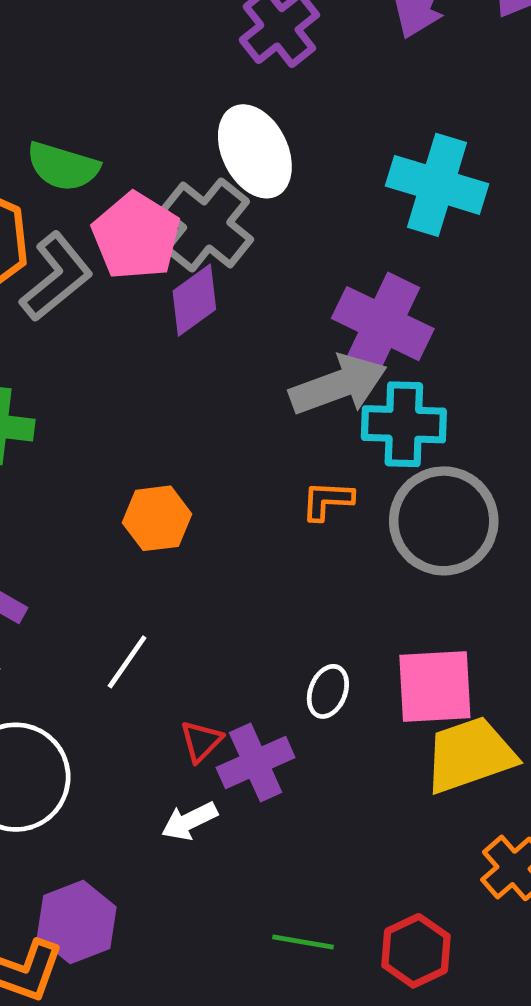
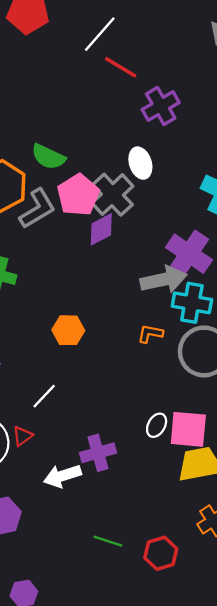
white ellipse: (255, 151) -> (140, 163), size x0.7
white ellipse: (328, 691) -> (157, 425), moved
red triangle: (201, 741) -> (22, 436), moved
white arrow: (189, 821) -> (62, 476), size x1.4

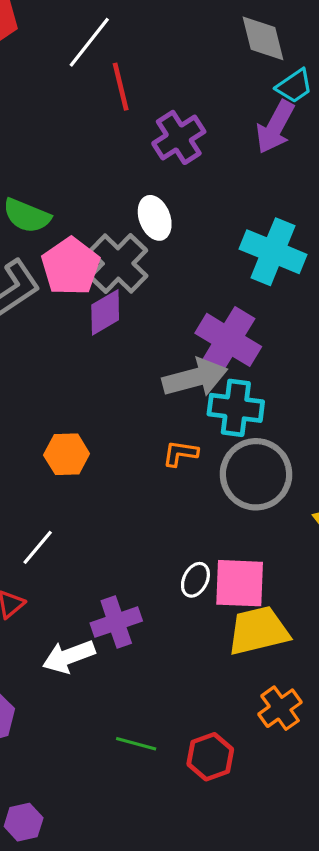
red line: (121, 67) -> (121, 87), turned 48

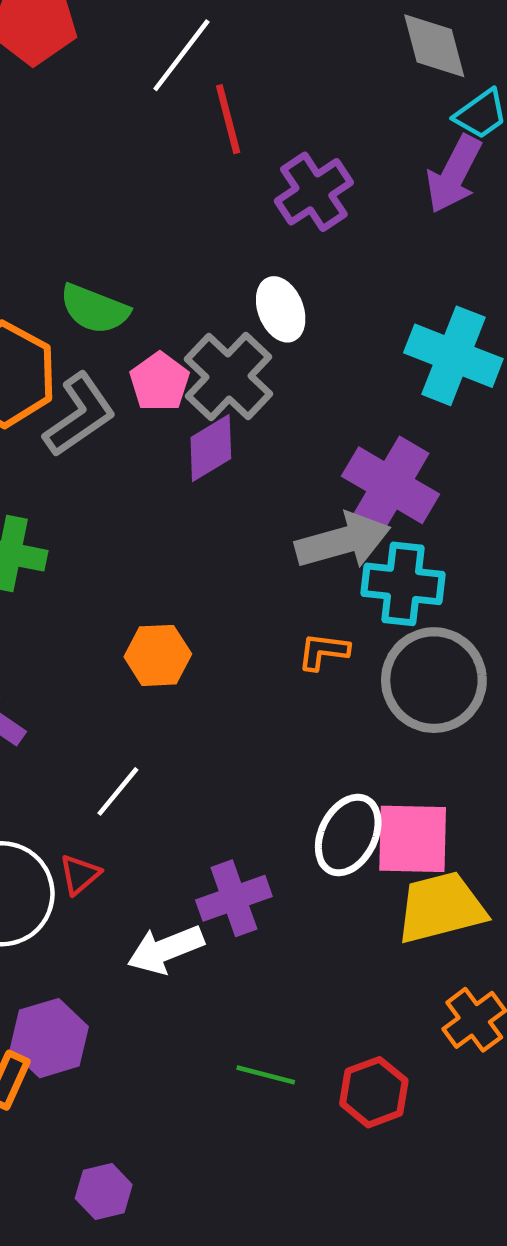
pink pentagon: (71, 266) -> (160, 382), size x0.7
white ellipse: (195, 580) -> (348, 835), size x1.6

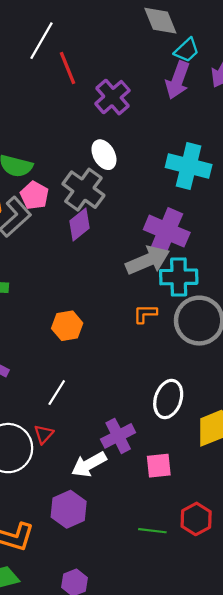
pink pentagon: (160, 382) -> (34, 195), moved
pink square: (413, 839) -> (159, 466), moved, size x0.7
purple hexagon: (49, 1038) -> (69, 509), moved
green line: (266, 1075) -> (152, 531), moved

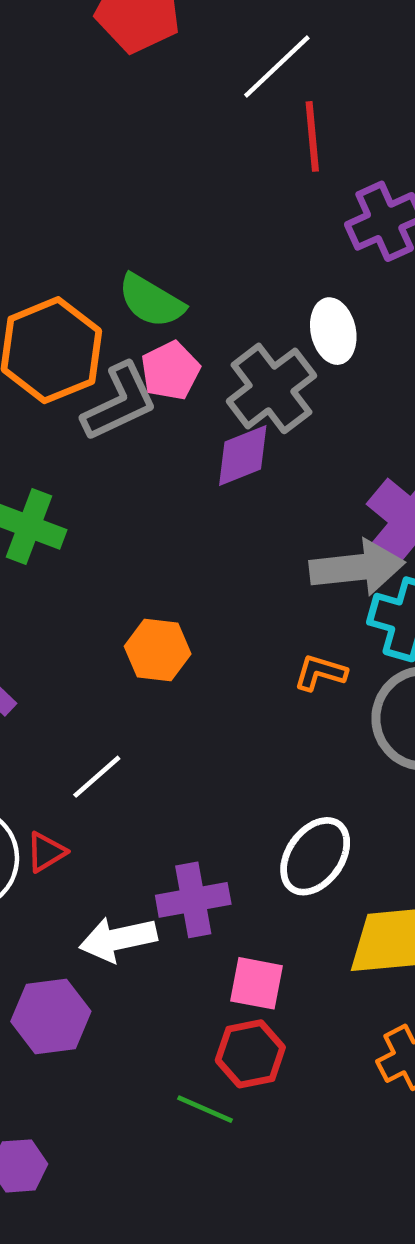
red hexagon: (196, 519) -> (250, 1054), moved

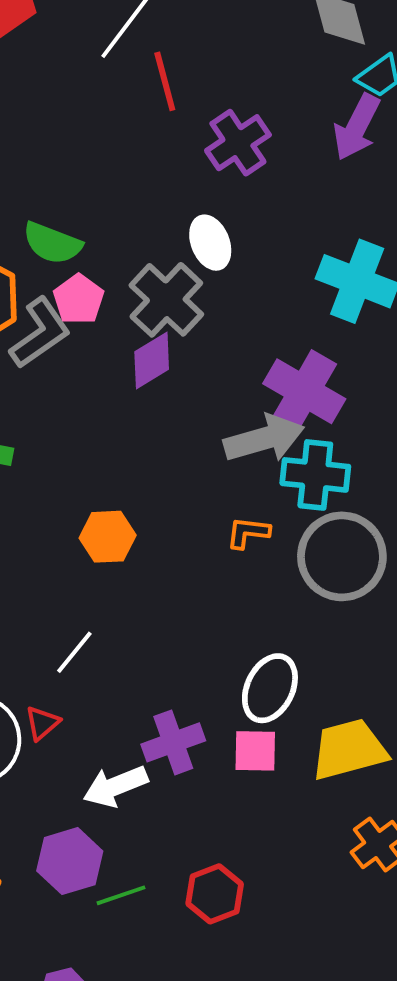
pink square: (257, 983) -> (255, 751), moved
red hexagon: (250, 1054) -> (215, 894), moved
green line: (205, 1109) -> (121, 895), moved, turned -33

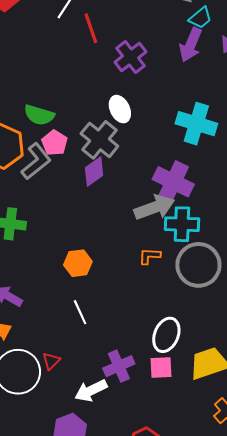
white line: (74, 652) -> (80, 312), moved, turned -60

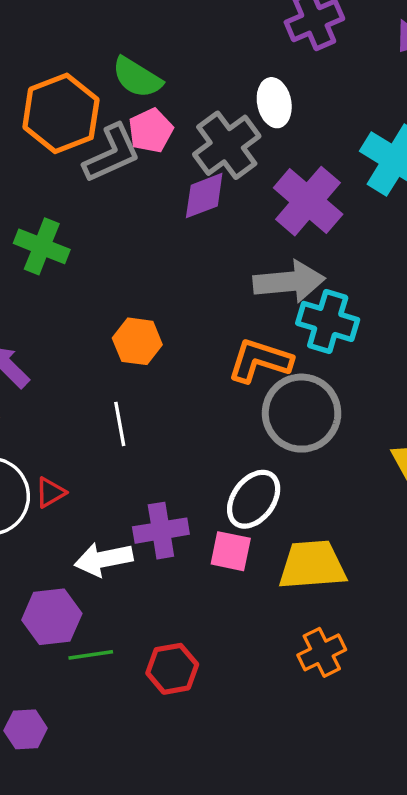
purple cross: (173, 182) -> (308, 201), moved
orange L-shape: (150, 256) -> (260, 361), size x1.6
gray circle: (198, 265) -> (302, 413), moved

